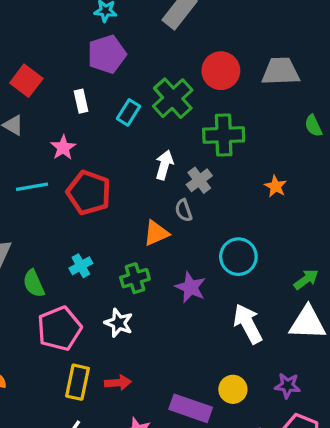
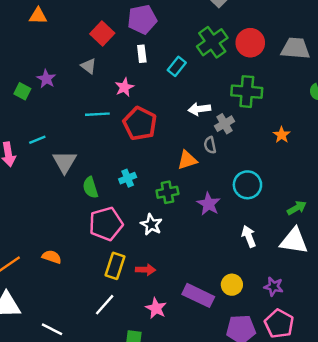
purple pentagon: (107, 54) -> (142, 19), moved
green cross: (173, 98) -> (212, 42), moved
white arrow: (164, 165) -> (199, 109), turned -120
white arrow: (248, 324) -> (249, 236), size x0.7

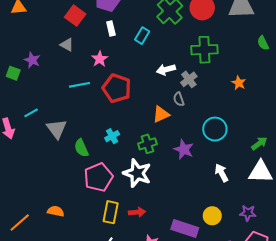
white star: (151, 225) -> (137, 173), size x1.5

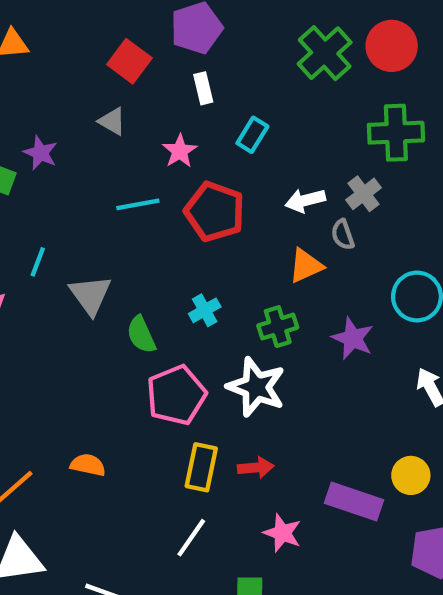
cyan rectangle: (142, 36) -> (252, 135), moved
white arrow: (166, 70) -> (305, 200), moved
cyan line: (31, 113) -> (38, 262), turned -40

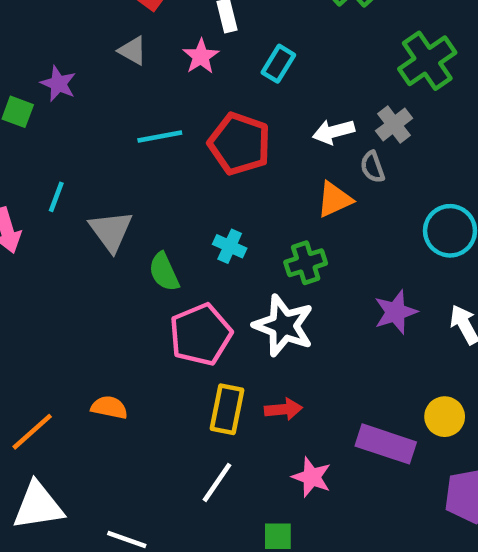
green cross: (396, 133) -> (427, 61), turned -32
pink star: (180, 151) -> (201, 56), moved
cyan cross: (205, 310) -> (230, 246), turned -36
purple star: (353, 338) -> (396, 312), moved, turned 30

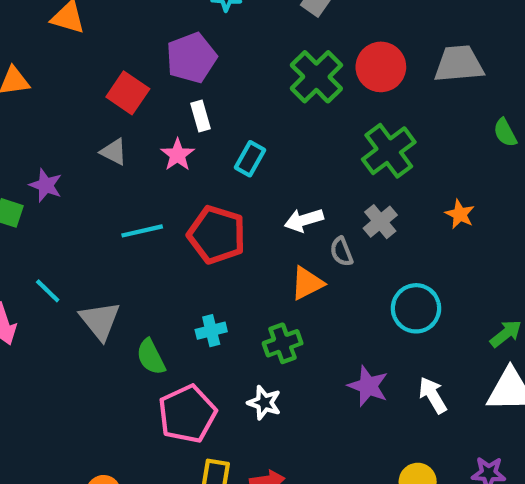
gray cross: (394, 125) -> (380, 222), moved
cyan line: (56, 197) -> (48, 291), turned -64
cyan cross: (230, 246) -> (211, 331), turned -36
purple star: (396, 312) -> (368, 386), turned -30
white star: (284, 326) -> (264, 403), size x0.6

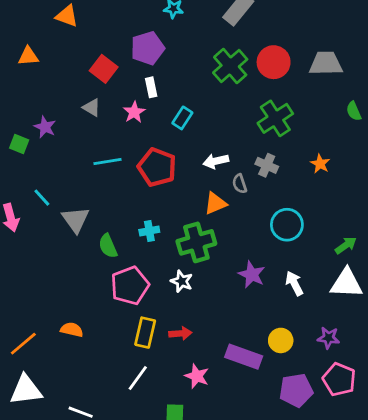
gray cross: (380, 222) -> (267, 165), turned -30
green cross: (283, 343) -> (196, 242), size x1.5

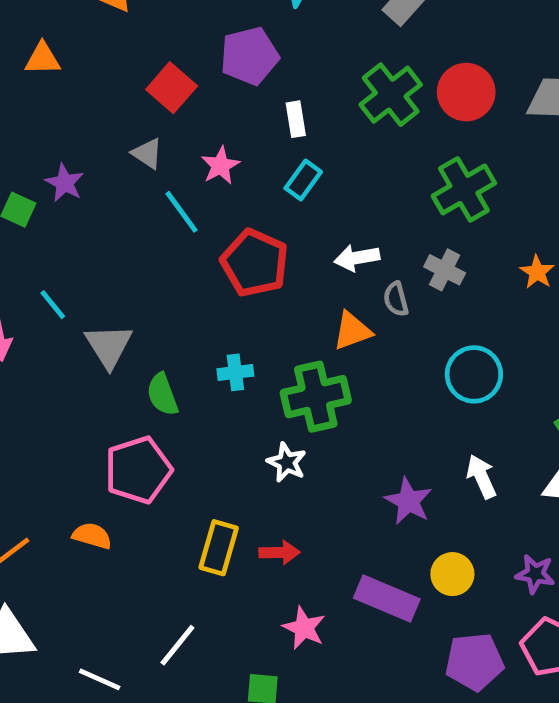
white rectangle: (151, 87) -> (296, 119), moved
cyan line: (107, 162) -> (182, 212), moved, turned 60
purple star: (252, 275) -> (408, 501), moved
pink pentagon: (130, 286) -> (138, 470), moved
white line: (138, 378) -> (177, 645), moved

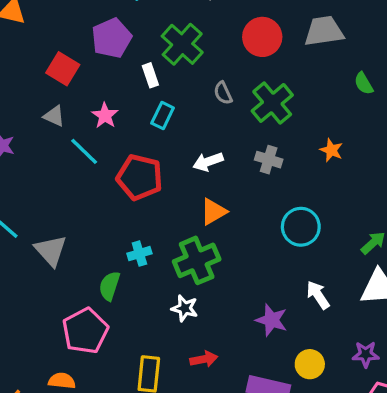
green cross: (391, 95) -> (182, 44), moved
gray semicircle: (396, 299) -> (223, 93), moved
green semicircle: (162, 394) -> (110, 286), moved, turned 48
red arrow: (280, 552) -> (204, 359), moved

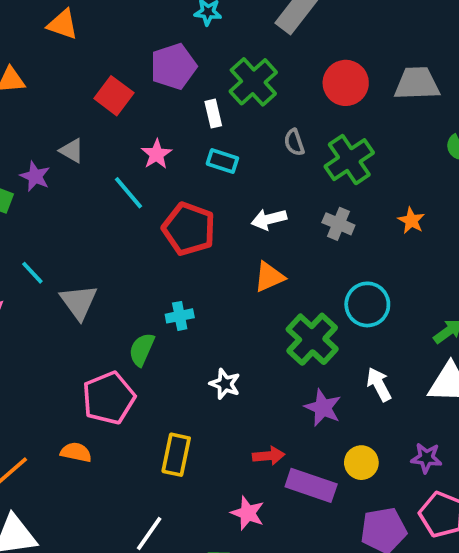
gray triangle: (54, 116) -> (72, 151), moved
cyan rectangle: (163, 116) -> (222, 161), turned 76
green cross: (197, 260) -> (312, 339), moved, turned -30
red arrow: (204, 359) -> (269, 456), moved

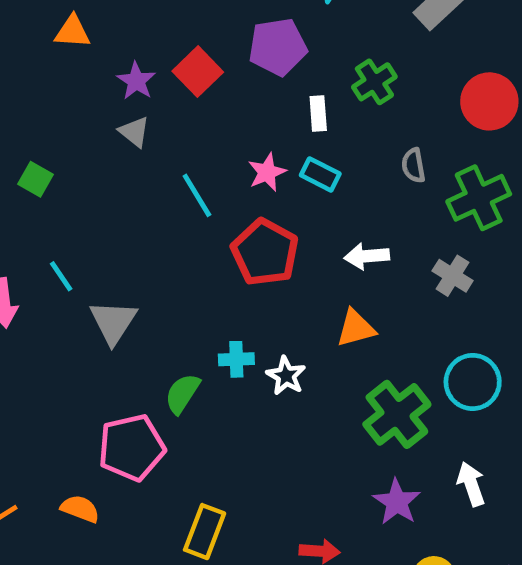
green cross: (253, 82) -> (374, 82), size x0.7
pink star: (157, 154) -> (267, 172), moved
purple star: (35, 176) -> (136, 81), moved
white star: (225, 384) -> (286, 376), moved

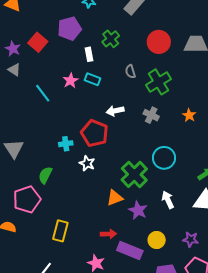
red pentagon: (265, 252) -> (95, 133), moved
orange triangle: (356, 328) -> (115, 198), moved
cyan cross: (236, 359) -> (66, 144), moved

